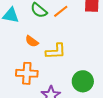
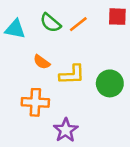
green circle: (83, 81) -> (110, 83), moved

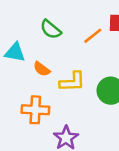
orange line: (78, 24) -> (93, 36), moved
cyan triangle: (15, 29) -> (15, 52), moved

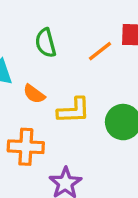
green semicircle: (51, 29) -> (46, 43), turned 35

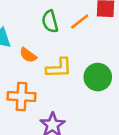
green semicircle: (46, 43) -> (50, 21), moved

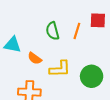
orange line: (80, 21) -> (77, 31), turned -35

